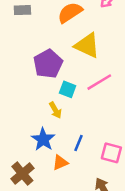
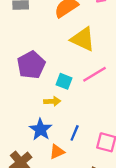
purple pentagon: (48, 64) -> (31, 65), moved
yellow arrow: (55, 110) -> (52, 101), turned -63

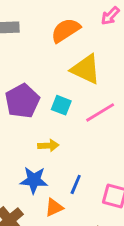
cyan square: (64, 81) -> (61, 105), moved
blue star: (41, 129) -> (34, 180), turned -30

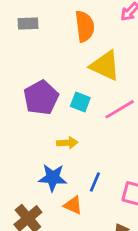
orange semicircle: (66, 30) -> (85, 26), turned 116
orange triangle: (54, 208) -> (73, 205), turned 48

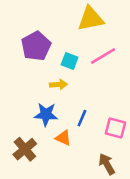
yellow triangle: (105, 66) -> (91, 19), turned -36
cyan square: (80, 102) -> (70, 61), moved

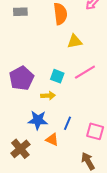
yellow triangle: (91, 19) -> (75, 41), size x0.7
purple pentagon: (36, 46) -> (21, 78), moved

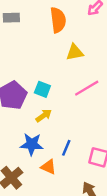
cyan square: (57, 76) -> (42, 89), moved
yellow arrow: (48, 96) -> (44, 116), turned -32

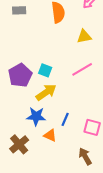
yellow triangle: (75, 52) -> (84, 36), moved
yellow arrow: (44, 116) -> (46, 92), size x1.5

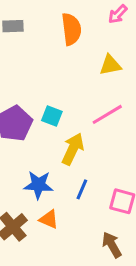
yellow arrow: (46, 92) -> (73, 149), moved, turned -30
orange triangle: (50, 135) -> (49, 219), moved

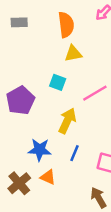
yellow triangle: (110, 65) -> (73, 54), moved
cyan square: (52, 116) -> (58, 82), moved

